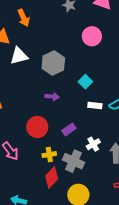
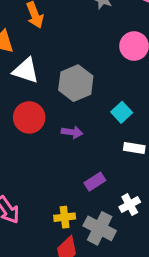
white triangle: (19, 56) -> (26, 71), turned 30
red circle: (37, 127) -> (29, 117), moved

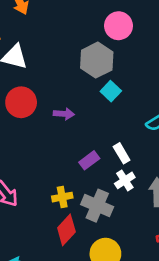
gray hexagon: (76, 83) -> (97, 60), moved
white rectangle: (134, 148) -> (122, 153), moved, turned 54

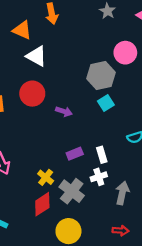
yellow cross: (62, 197) -> (46, 177), turned 35

